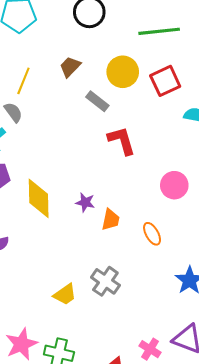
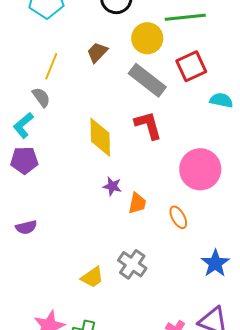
yellow circle: (123, 72) -> (147, 38), moved
gray rectangle: (97, 101) -> (147, 80), moved, size x1.6
pink circle: (174, 185) -> (200, 169), size x1.5
yellow diamond: (39, 198) -> (100, 137), moved

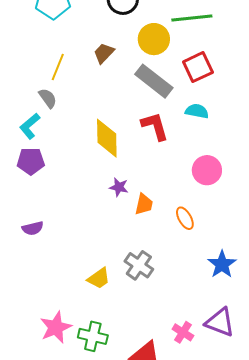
cyan semicircle: (221, 100) -> (197, 111), moved
pink circle: (200, 169) -> (207, 170), size x0.7

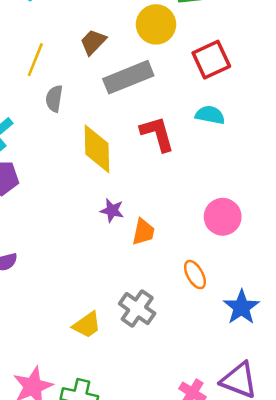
gray rectangle: (154, 81) -> (128, 77), moved, turned -60
gray semicircle: (48, 98) -> (54, 99), moved, turned -135
pink circle: (207, 170) -> (223, 217), moved
orange ellipse: (185, 218) -> (195, 275), moved

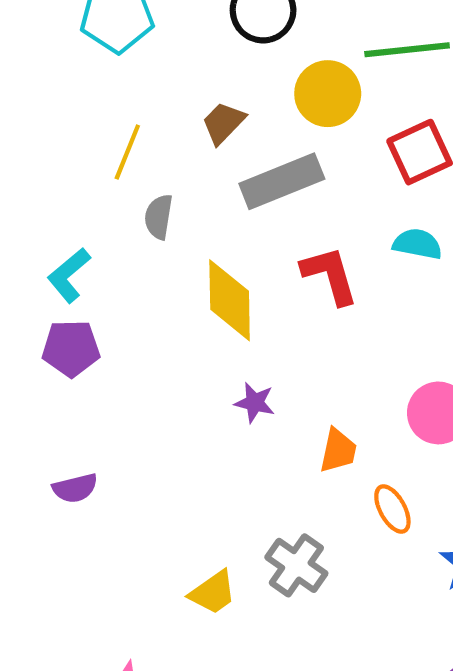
orange trapezoid: (143, 232) -> (338, 451), moved

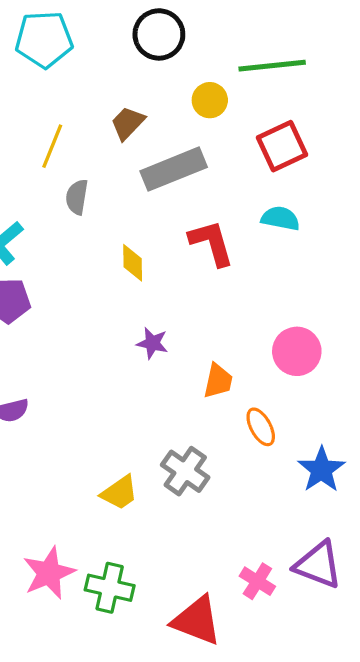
yellow circle: (328, 94) -> (210, 100), size x0.7
yellow diamond: (230, 300) -> (133, 263), size x0.6

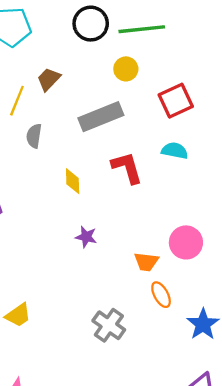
green line: (272, 66) -> (142, 29), moved
brown trapezoid: (128, 123) -> (49, 79), moved
orange trapezoid: (218, 381) -> (146, 262), moved, turned 85
yellow trapezoid: (119, 493) -> (18, 315), moved

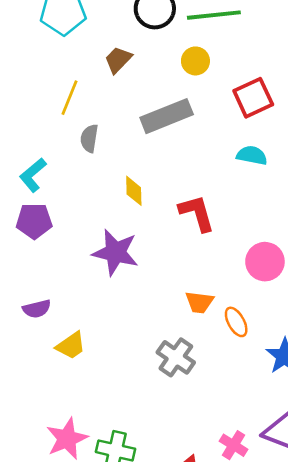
brown trapezoid: (49, 79) -> (118, 60), moved
red L-shape: (127, 168) -> (197, 213), moved
purple star: (86, 237) -> (115, 252), moved, size x1.8
orange trapezoid: (146, 262) -> (199, 302), moved

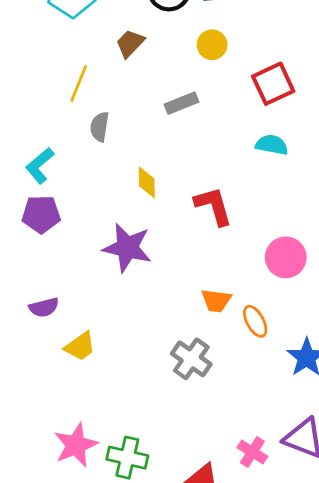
gray rectangle: (167, 116) -> (181, 103), size x0.6

